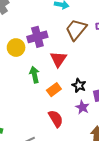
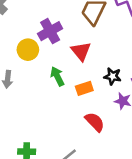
orange rectangle: (54, 90) -> (84, 88), turned 32

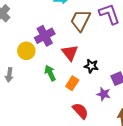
black star: (113, 76) -> (91, 66), moved
orange rectangle: (84, 88) -> (72, 83), turned -40

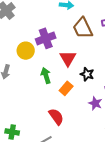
brown trapezoid: (80, 20) -> (83, 28), turned -60
red semicircle: (80, 111) -> (56, 117), moved

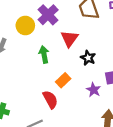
purple cross: (46, 38) -> (48, 15), turned -30
orange rectangle: (66, 88) -> (63, 80), moved

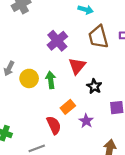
yellow circle: (25, 26) -> (29, 78), moved
purple star: (93, 90) -> (86, 121), moved

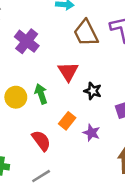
purple cross: (57, 41) -> (27, 41), moved
red semicircle: (54, 125) -> (41, 141), moved

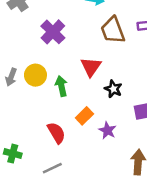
yellow circle: (16, 97) -> (35, 75), moved

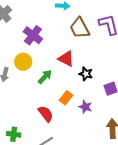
red triangle: (91, 67) -> (66, 59), turned -30
yellow circle: (35, 75) -> (23, 62), moved
green arrow: (61, 86) -> (45, 77), turned 63

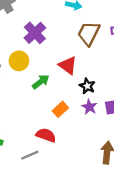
brown trapezoid: (80, 28) -> (89, 33), turned 45
purple star: (85, 107) -> (89, 107), moved
red semicircle: (46, 114) -> (46, 135), moved, turned -42

